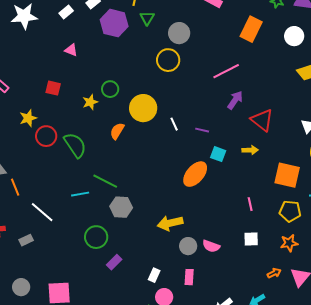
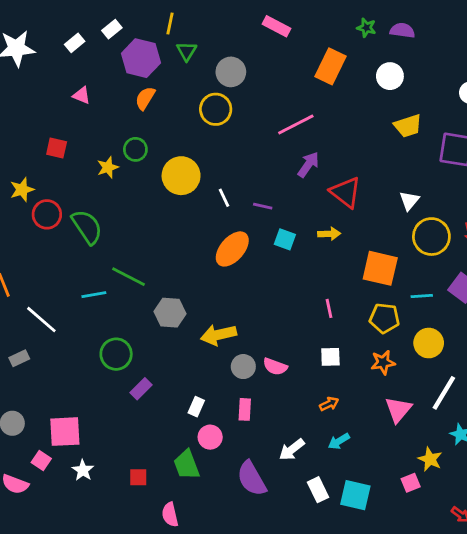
orange semicircle: (117, 131) -> (145, 98), moved
orange ellipse: (195, 174) -> (232, 249), moved
gray hexagon: (121, 207) -> (170, 313), moved
orange arrow: (274, 273) -> (329, 404), moved

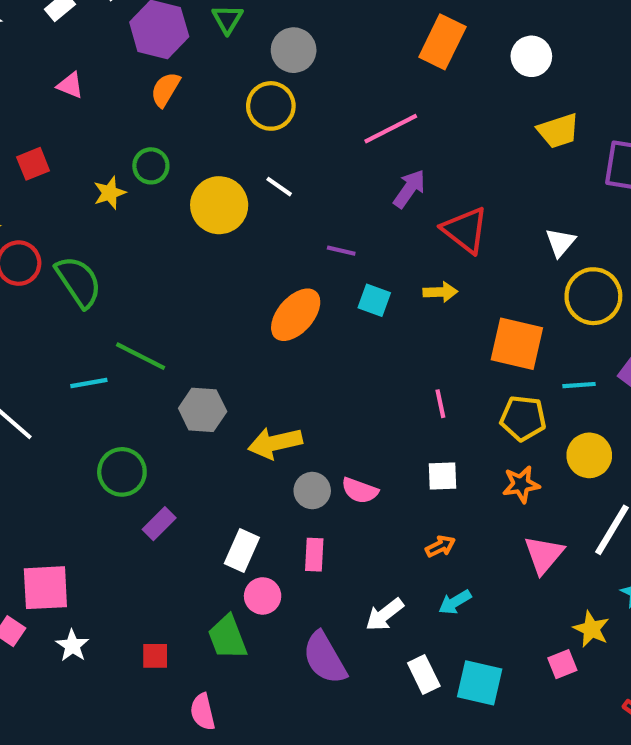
red square: (57, 148) -> (33, 164), turned -35
white line: (224, 198) -> (279, 187), moved, turned -30
white rectangle: (196, 407) -> (242, 550), size x1.4

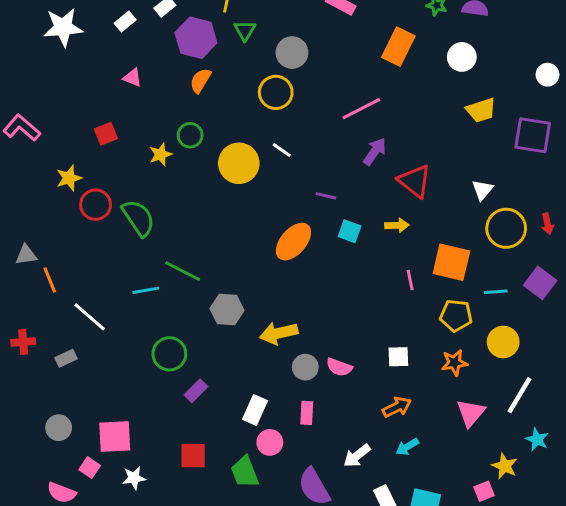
pink line: (440, 404) -> (410, 280), moved
orange arrow: (440, 546) -> (397, 407), size x1.4
white star: (72, 646) -> (134, 478), turned 30
red square: (155, 656) -> (193, 456), moved, size x1.4

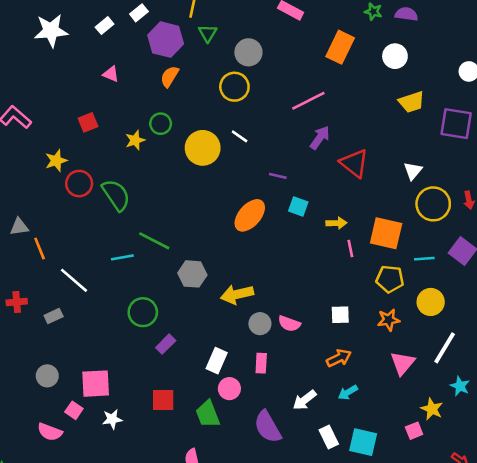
yellow arrow: (397, 225) -> (336, 223), moved

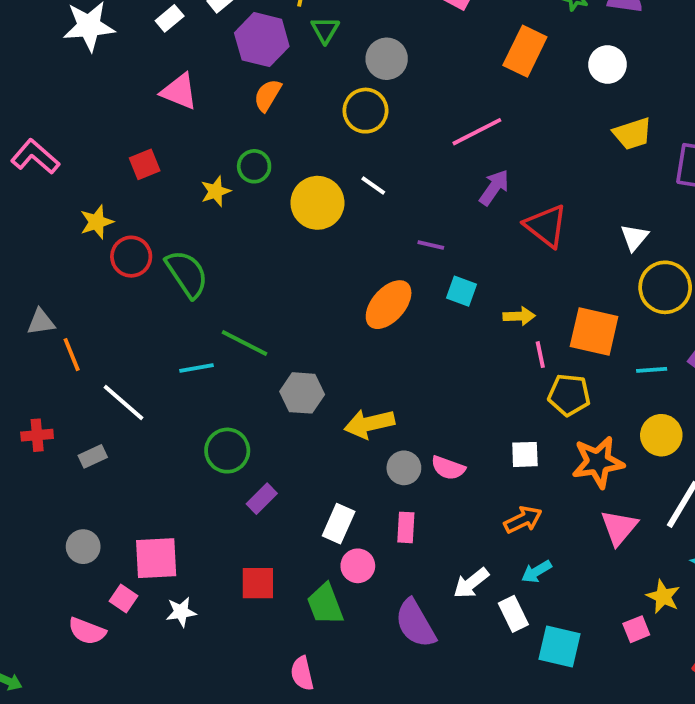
pink triangle: (111, 74) -> (179, 91), size x1.5
yellow pentagon: (390, 279) -> (569, 395), moved
orange star: (389, 320) -> (598, 462), size x1.5
white rectangle: (329, 437) -> (513, 614), moved

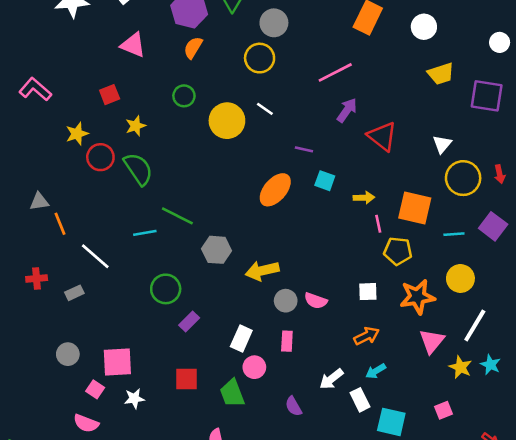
yellow star: (216, 191) -> (136, 126), moved
yellow star: (663, 597) -> (460, 367), moved
purple semicircle: (415, 623) -> (293, 406), size x0.6
pink semicircle: (87, 631) -> (86, 423), moved

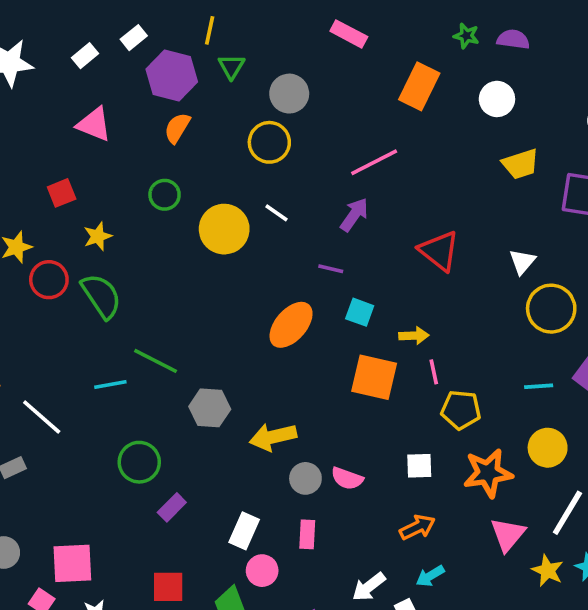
purple arrow: (347, 110) -> (354, 215), moved
orange square: (415, 208) -> (374, 377), moved

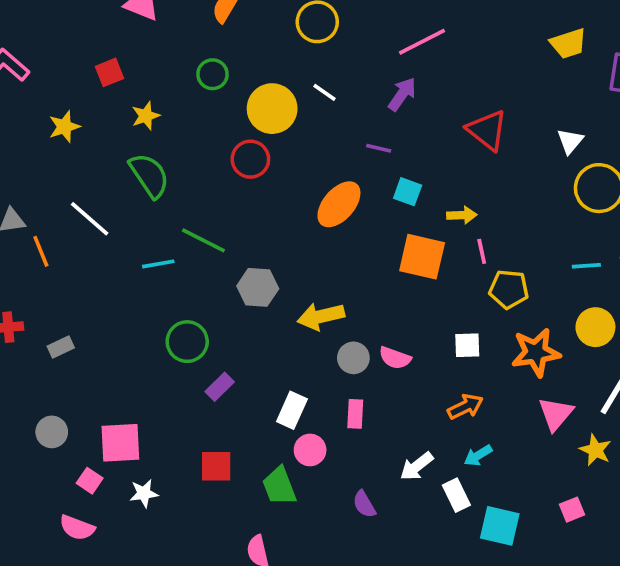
red circle: (49, 280) -> (250, 159), moved
white line: (42, 417) -> (90, 219), moved

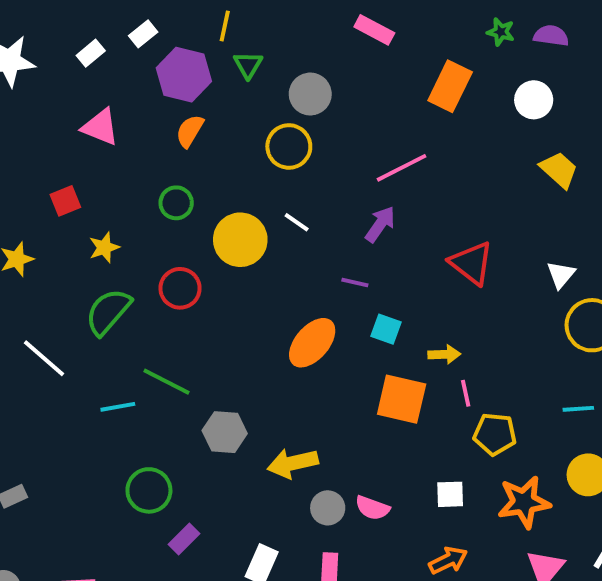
yellow trapezoid: (568, 44) -> (559, 170), turned -120
red circle: (250, 159) -> (180, 288), moved
green semicircle: (149, 175) -> (108, 312), turned -105

